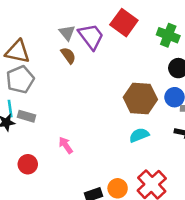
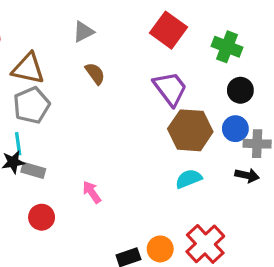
gray triangle: (67, 33) -> (83, 32), moved, turned 42
purple trapezoid: (91, 36) -> (170, 89), moved
gray rectangle: (26, 116) -> (33, 170), moved

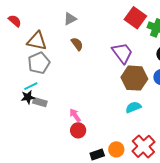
red square: (169, 30) -> (135, 18), moved
cyan line: (18, 144) -> (31, 86), turned 72
red circle: (42, 217) -> (78, 130), moved

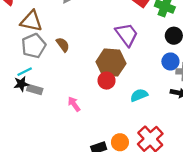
brown semicircle: (77, 44) -> (63, 45), moved
brown hexagon: (134, 78) -> (111, 63), moved
red circle: (78, 130) -> (107, 81), moved

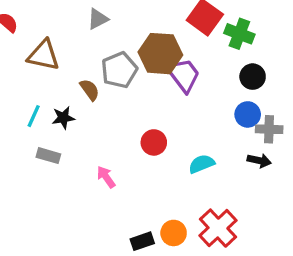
gray pentagon: (34, 46) -> (119, 70), moved
brown hexagon: (111, 63) -> (160, 54), moved
cyan line: (25, 72) -> (34, 116), moved, turned -40
black star: (21, 84) -> (63, 118), moved

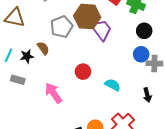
brown semicircle: (90, 90) -> (43, 48), moved
black arrow: (259, 161) -> (147, 95), moved, turned 64
cyan semicircle: (202, 164) -> (113, 85), turned 49
pink arrow: (106, 177) -> (53, 93), size x1.5

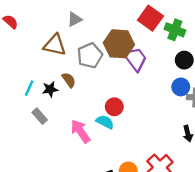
brown triangle: (15, 18) -> (55, 45), moved
gray rectangle: (18, 80) -> (40, 116), turned 32
cyan semicircle: (113, 85) -> (105, 122), moved

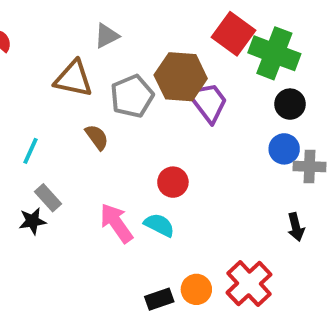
green cross: (175, 30) -> (274, 53), size x1.4
black star: (50, 89) -> (32, 221), moved
cyan semicircle: (105, 122) -> (159, 225), moved

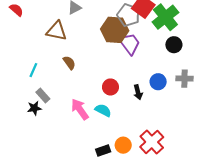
green cross: (274, 53) -> (165, 17), turned 30
gray pentagon: (132, 96) -> (128, 15), moved, turned -30
blue circle: (284, 149) -> (158, 82), moved
black arrow: (296, 227) -> (138, 92), moved

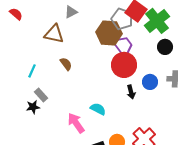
red circle: (110, 87) -> (124, 65), moved, size x1.6
pink arrow: (80, 109) -> (76, 123), moved

